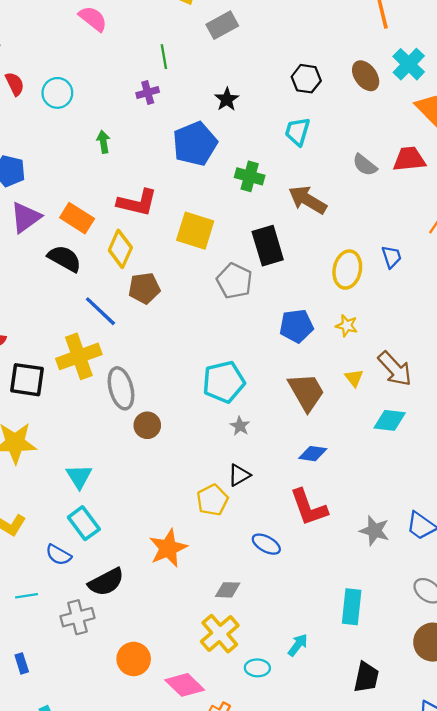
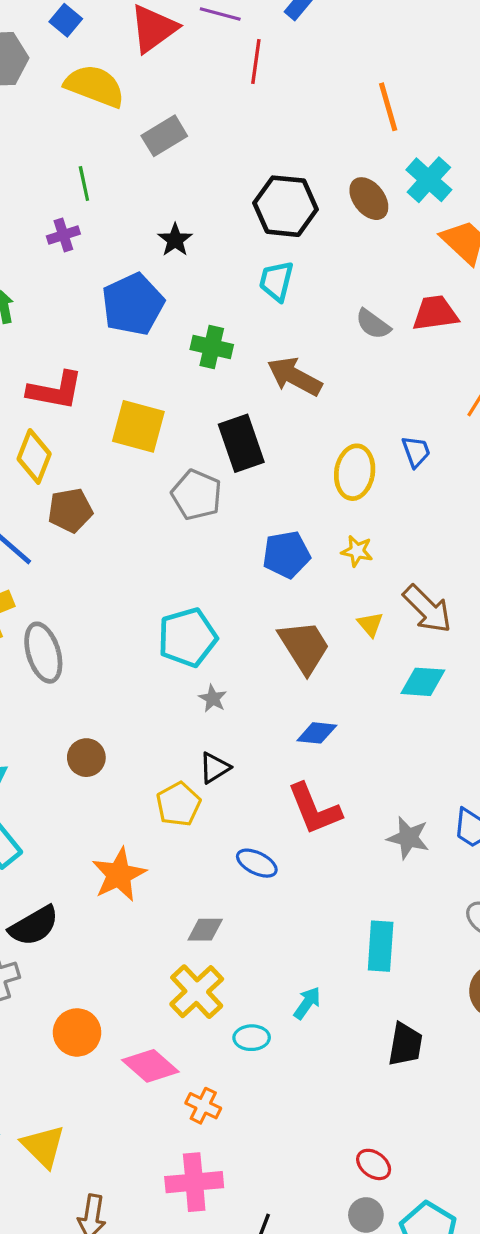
black hexagon: (306, 79) -> (286, 206), size x1.5
brown circle: (147, 425) -> (86, 758), moved

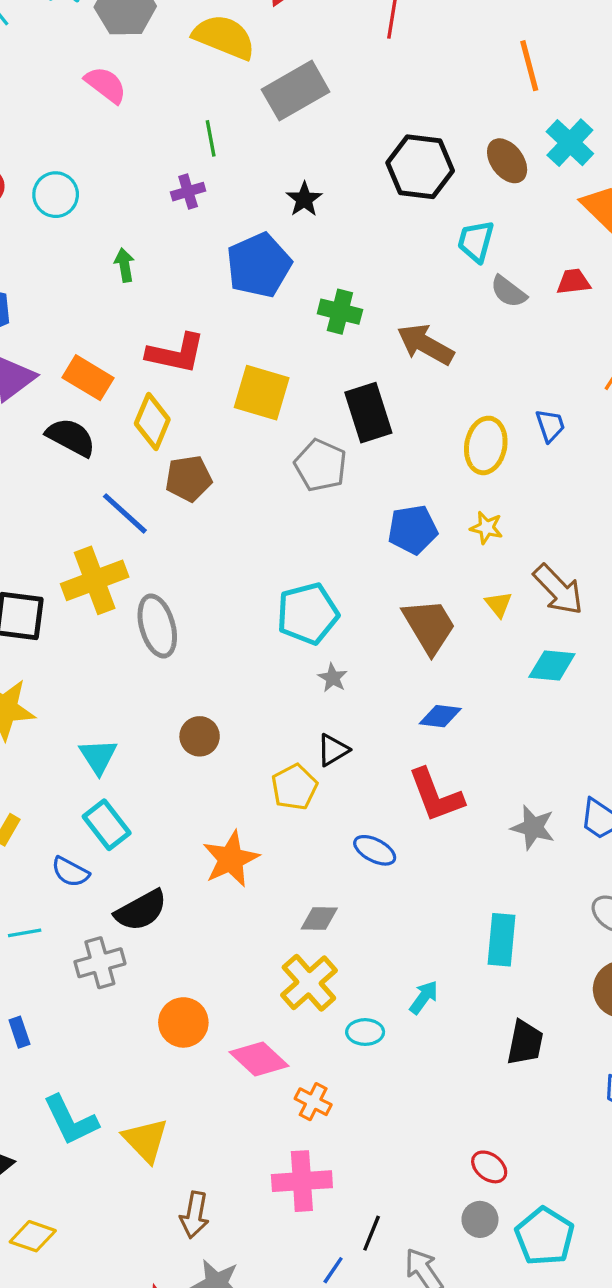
gray rectangle: (164, 136) -> (296, 91), size x1.4
cyan trapezoid: (276, 281) -> (476, 241), moved
red trapezoid: (435, 313) -> (573, 282), size x0.7

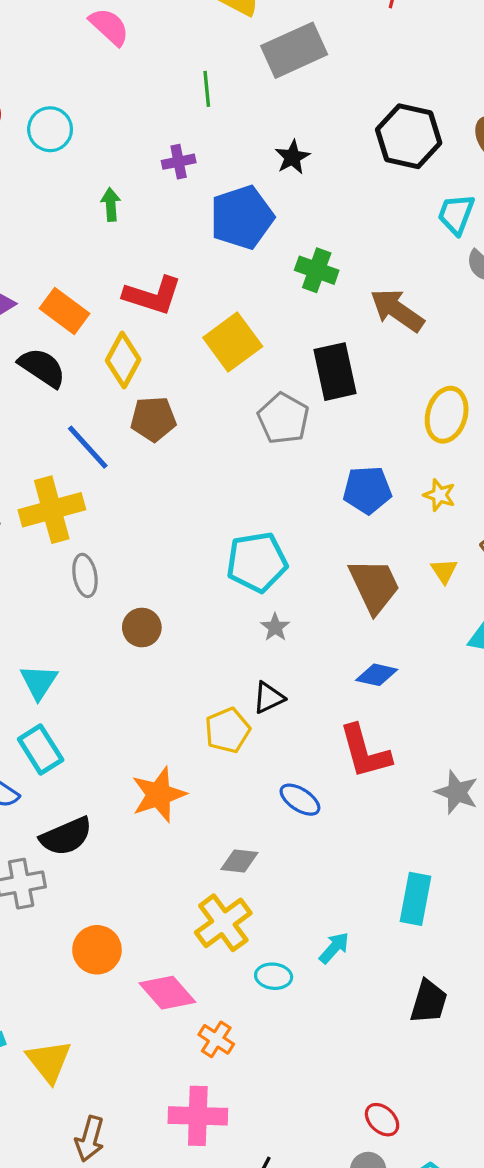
purple cross: (188, 192) -> (179, 162), moved
yellow square: (262, 393) -> (233, 342), turned 32
gray ellipse: (157, 626) -> (85, 575), moved, size x0.7
brown circle: (200, 736) -> (142, 628), moved

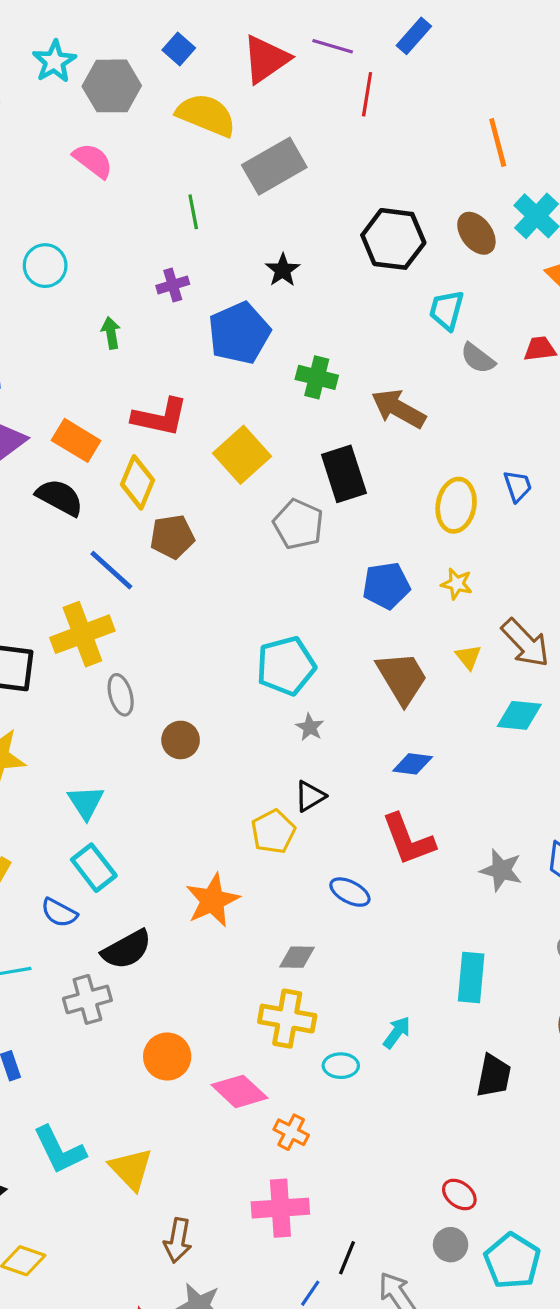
yellow cross: (223, 923) -> (287, 1019), turned -38

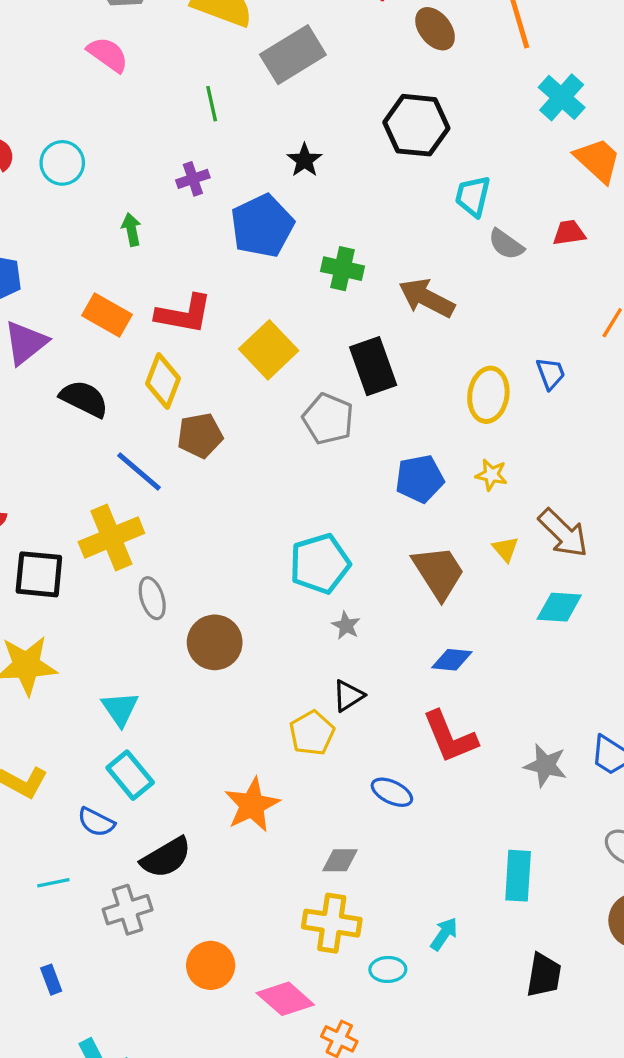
brown ellipse: (476, 233) -> (435, 29), moved
orange rectangle: (76, 440) -> (107, 315), moved
brown circle: (181, 740) -> (215, 642), size x1.4

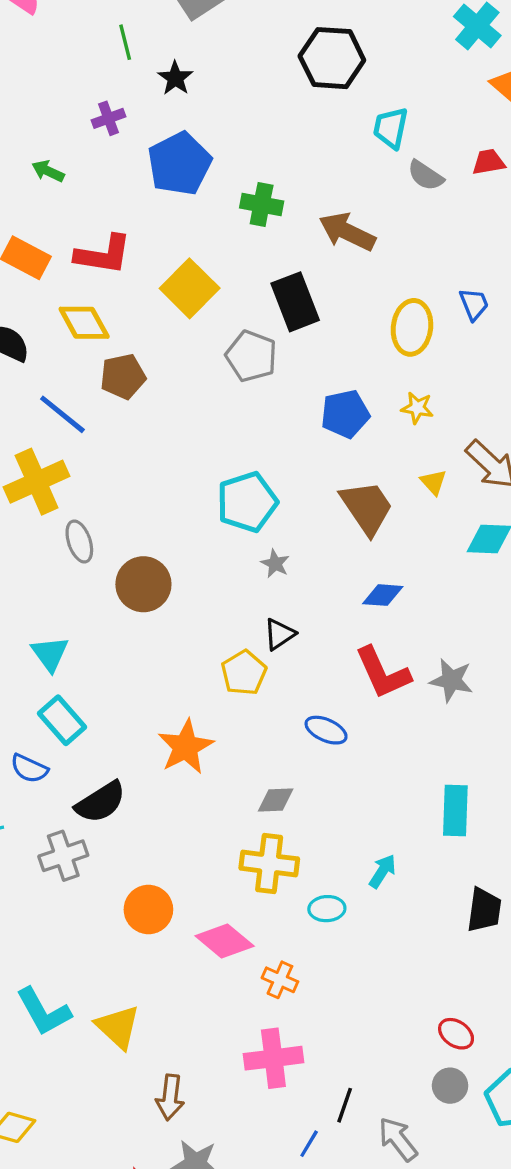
black star: (304, 160) -> (175, 78), moved
green arrow: (131, 230) -> (48, 171), turned -52
yellow diamond: (163, 381) -> (84, 323), turned -48
gray star: (545, 765) -> (451, 680), moved

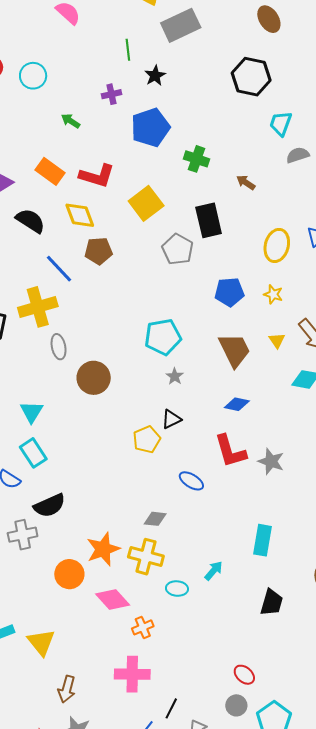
gray semicircle: (426, 175) -> (298, 155), turned 120
brown arrow: (347, 232) -> (246, 182), size x0.6
orange star: (186, 747) -> (103, 549), moved
orange cross: (280, 980) -> (143, 627), turned 35

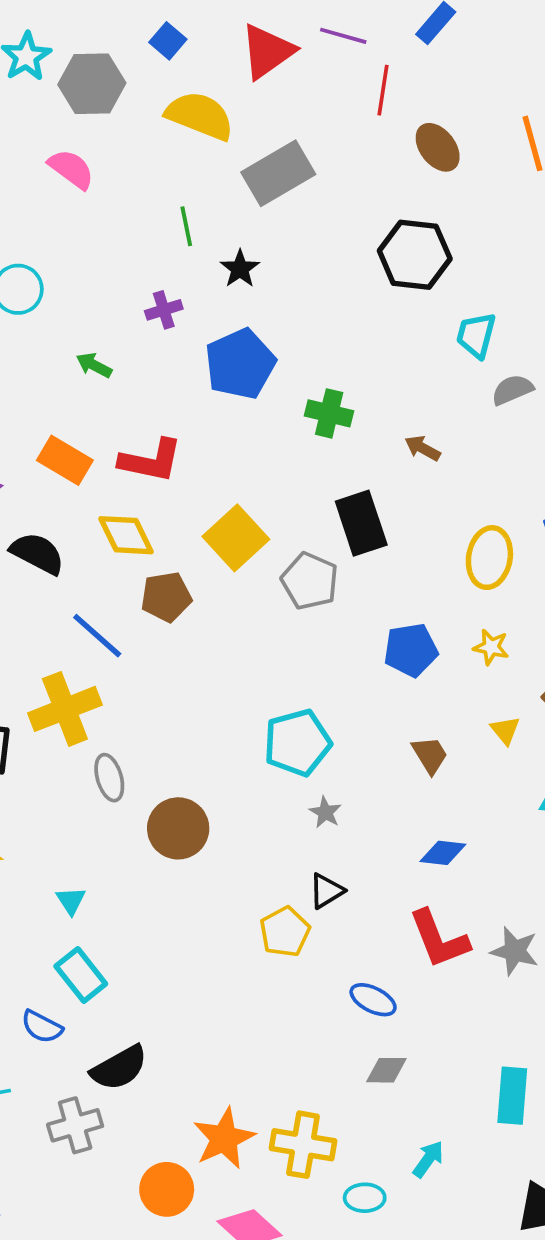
yellow square: (146, 203) -> (236, 538), moved
brown trapezoid: (235, 350) -> (430, 755), size x0.6
cyan triangle: (31, 412) -> (71, 901), size x0.7
gray diamond: (155, 519) -> (386, 1070), moved

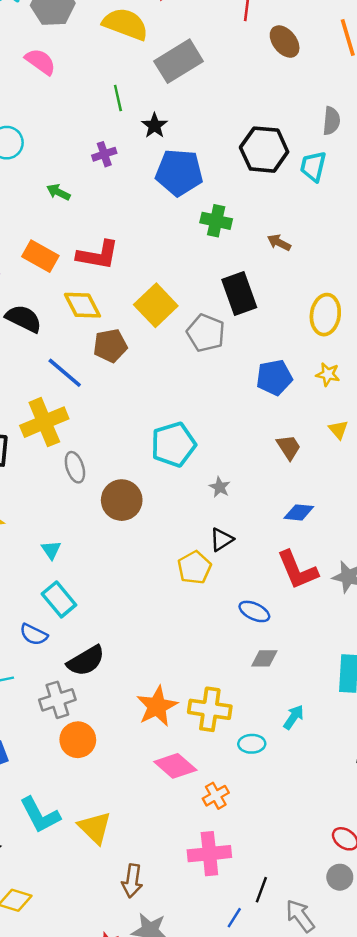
black hexagon: (415, 255) -> (264, 150), moved
blue pentagon: (240, 364) -> (179, 172), moved, turned 30
gray semicircle: (512, 390) -> (331, 121), moved, turned 120
cyan pentagon: (297, 743) -> (173, 444), moved
orange circle: (167, 1189) -> (78, 740), moved

